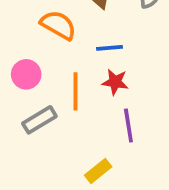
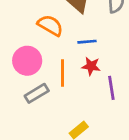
pink circle: (26, 74) -> (27, 61), size x1.4
purple line: (128, 126) -> (111, 88), moved

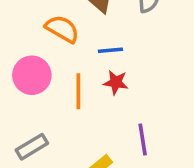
purple line: (111, 88) -> (143, 140), moved
gray rectangle: (37, 93) -> (32, 147), moved

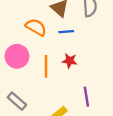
blue line: (110, 50) -> (66, 32), moved
gray rectangle: (32, 147) -> (17, 101), turned 72

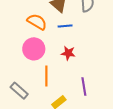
pink circle: (17, 56) -> (34, 49), moved
orange line: (46, 66) -> (46, 76), moved

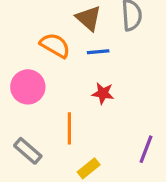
pink circle: (34, 49) -> (28, 87), moved
purple line: (84, 86) -> (146, 149), moved, turned 30

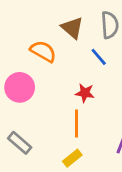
blue line: (98, 52) -> (99, 57), moved, turned 54
orange line: (69, 128) -> (76, 123), moved

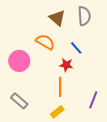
orange semicircle: (43, 51) -> (45, 42), moved
blue line: (99, 57) -> (76, 48), moved

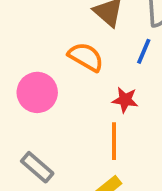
blue line: (76, 48) -> (144, 51), moved, turned 64

